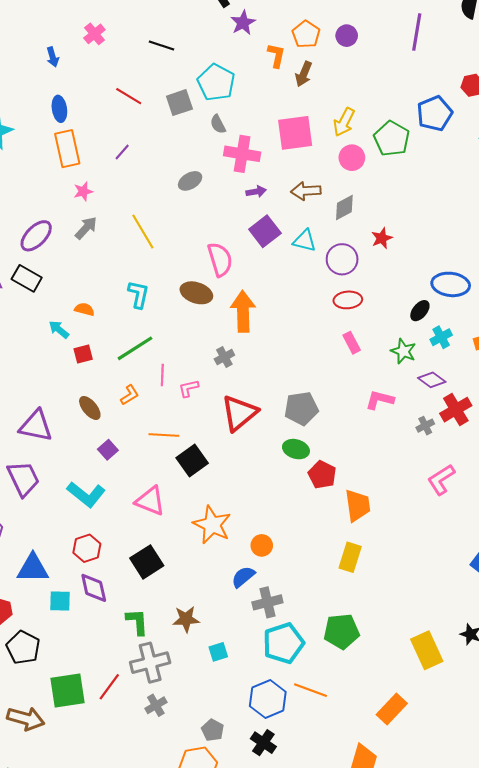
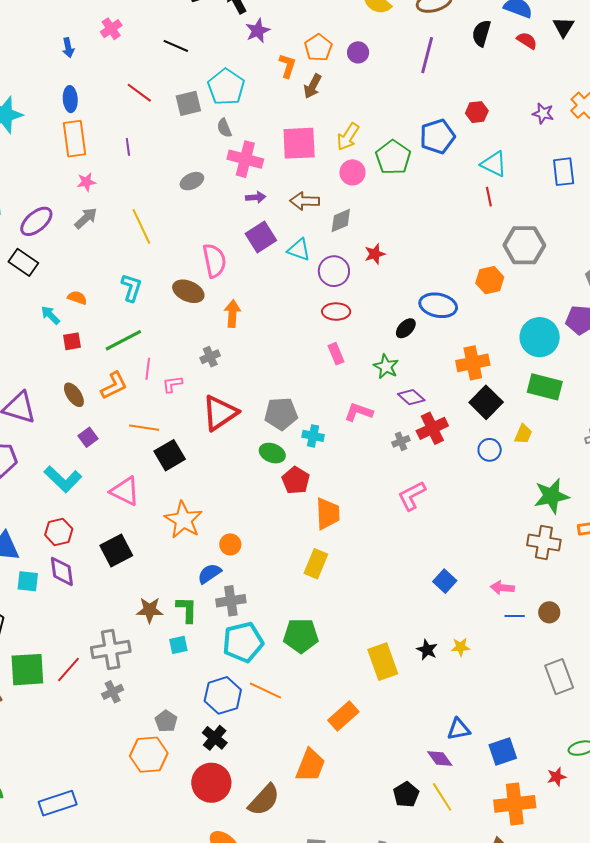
purple line: (122, 152) -> (128, 147), turned -54
orange arrow: (243, 311) -> (232, 314), size x0.7
cyan cross: (441, 337) -> (313, 436), moved, turned 35
orange L-shape: (130, 395) -> (114, 386), size x1.4
green L-shape: (137, 622) -> (187, 610), moved

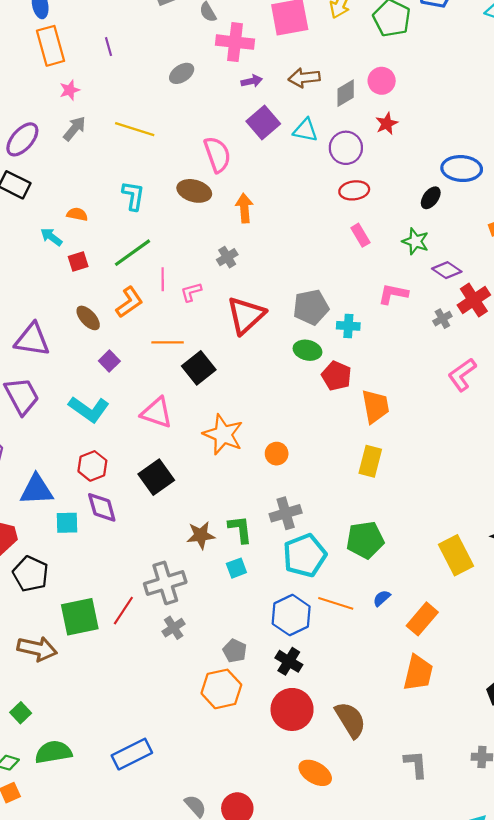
pink circle: (352, 172) -> (382, 81), moved
yellow line: (141, 226) -> (135, 129), turned -39
blue semicircle: (209, 574) -> (382, 598), moved, size x0.7
orange trapezoid: (310, 765) -> (418, 673), moved
brown semicircle: (264, 800) -> (350, 720), turned -66

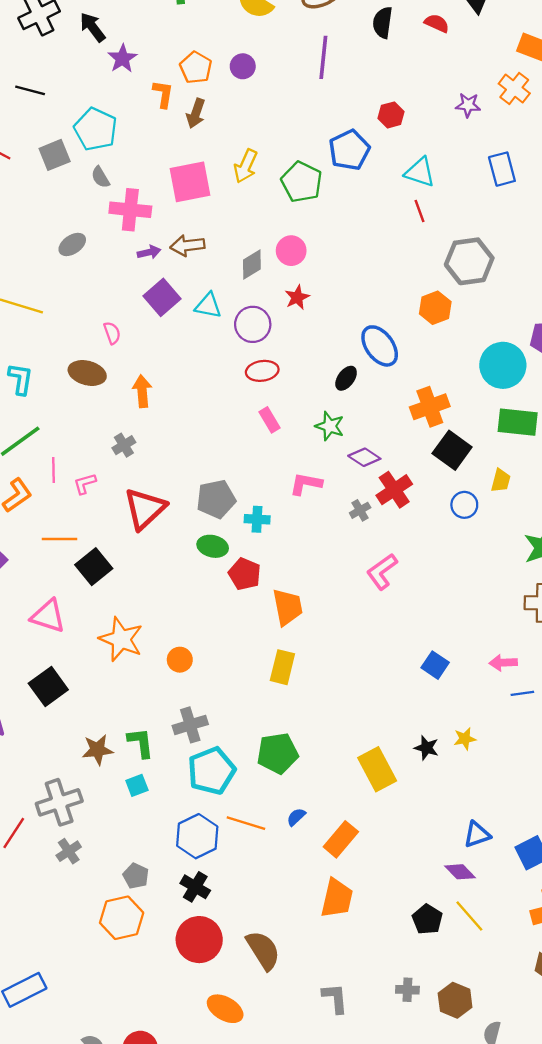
brown arrow: (304, 78) -> (187, 246), moved
pink semicircle: (217, 154) -> (112, 333), size x0.6
blue ellipse: (462, 169) -> (380, 346), turned 51

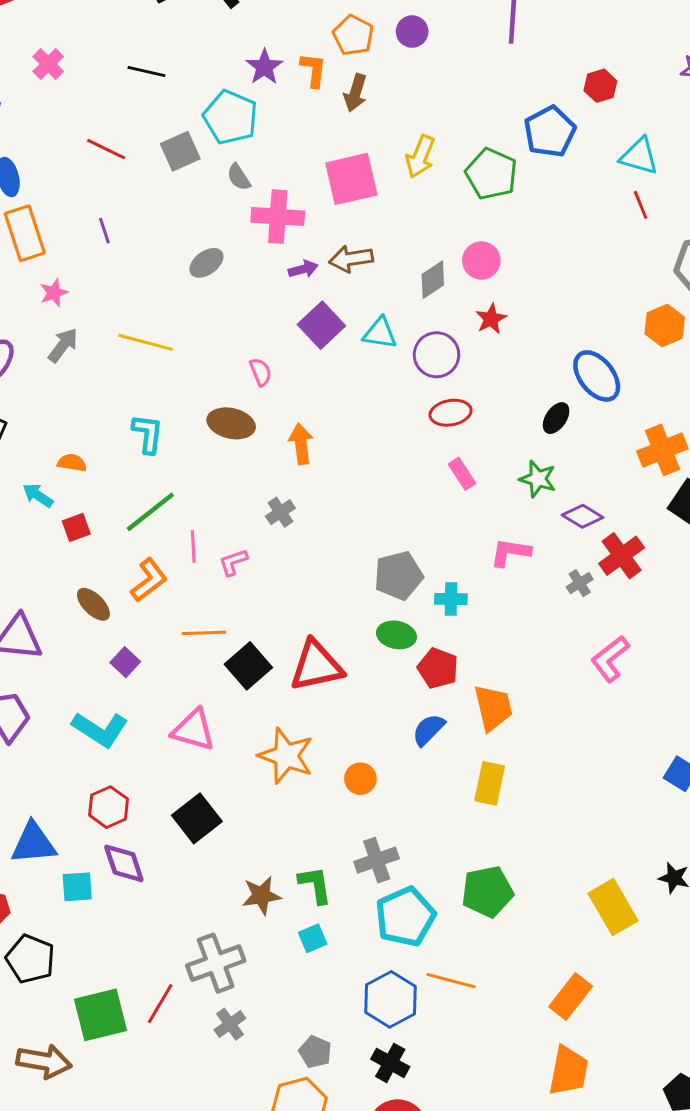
purple star: (122, 58) -> (264, 67), moved
red triangle: (145, 509) -> (316, 666), moved, turned 33
blue semicircle: (296, 817) -> (429, 730), moved, size x1.4

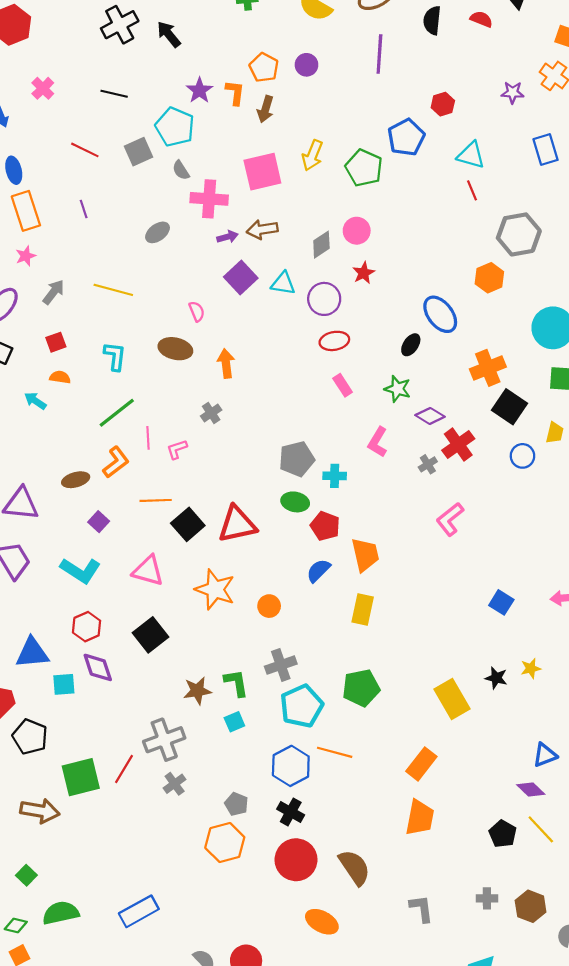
pink star: (54, 293) -> (26, 256), moved
red square: (76, 527) -> (56, 342), moved
pink L-shape: (510, 552) -> (378, 442), turned -68
brown ellipse: (93, 604) -> (76, 480), turned -60

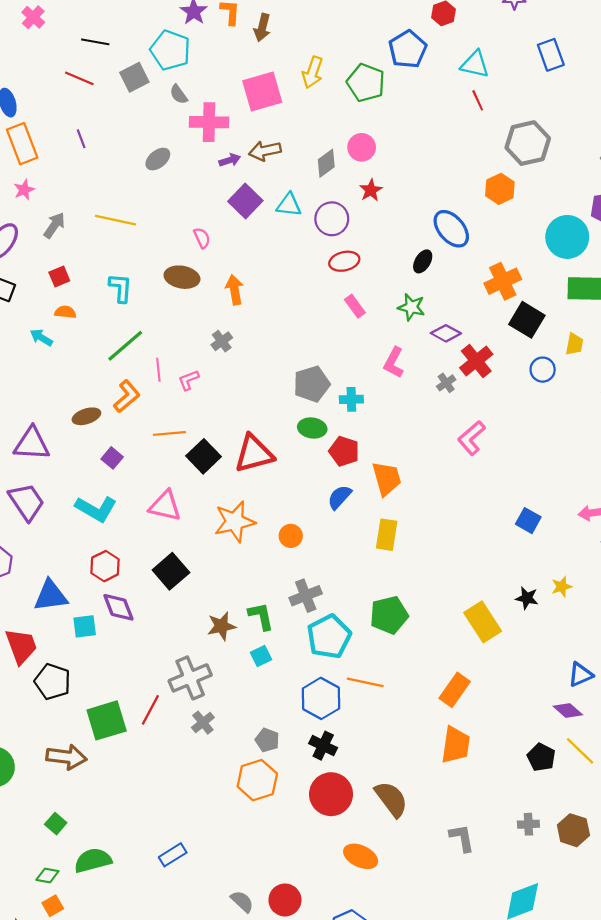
black line: (114, 94) -> (95, 42), moved
orange star: (215, 589) -> (235, 522), turned -30
blue rectangle: (139, 911) -> (173, 855), size x0.7

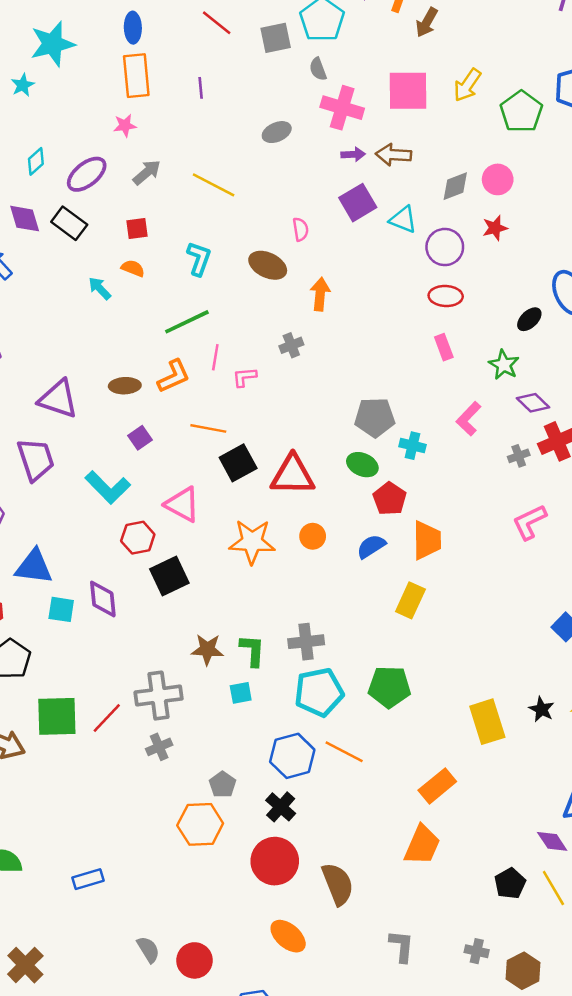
orange circle: (291, 536) -> (313, 536), moved
red hexagon: (105, 566) -> (138, 538), moved

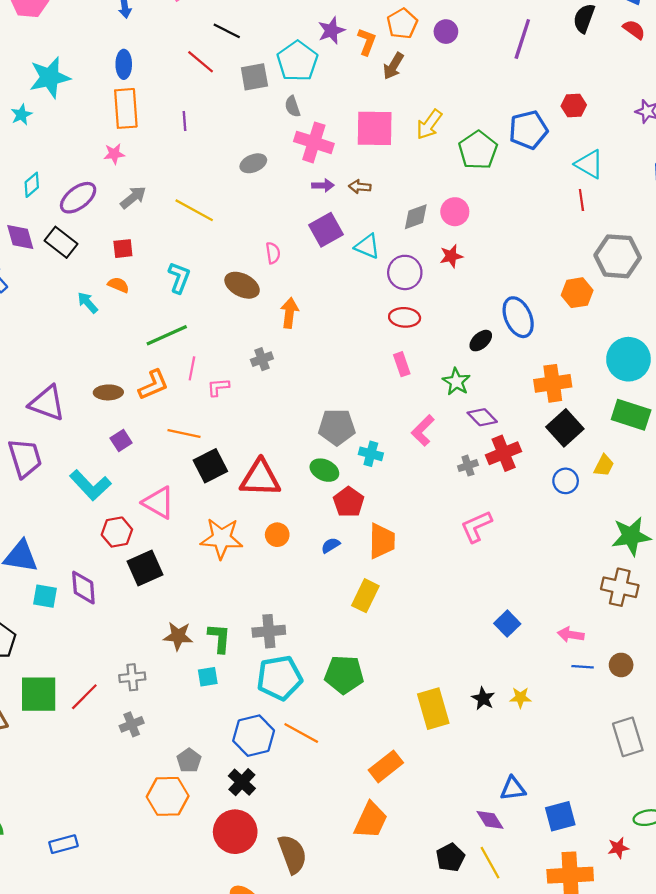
brown arrow: (393, 155) -> (360, 187), size x0.7
blue semicircle: (371, 546) -> (331, 545), size x0.7
gray cross: (159, 696) -> (132, 677), size x0.6

